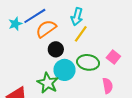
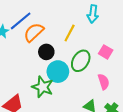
cyan arrow: (77, 17) -> (93, 14), moved
green ellipse: (88, 62) -> (81, 61), turned -60

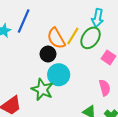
blue line: (21, 21) -> (24, 21), turned -30
orange semicircle: (34, 32) -> (56, 38), moved, turned -80
green ellipse: (81, 61) -> (91, 38), moved

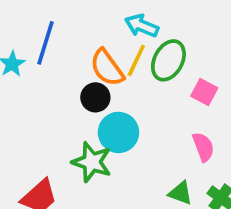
cyan arrow: (98, 18) -> (142, 26), moved, turned 108

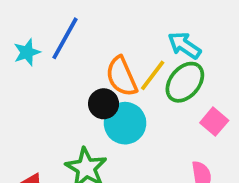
cyan arrow: (142, 26) -> (184, 45), moved
cyan circle: (118, 132) -> (125, 123), moved

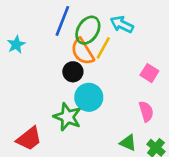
blue line: (65, 38) -> (62, 21), moved
green ellipse: (185, 82) -> (88, 30), moved
cyan circle: (125, 123) -> (89, 97), moved

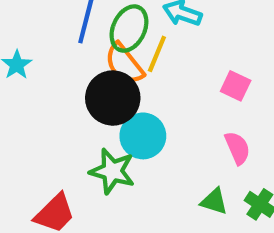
black circle: (73, 72) -> (113, 98), size x1.6

